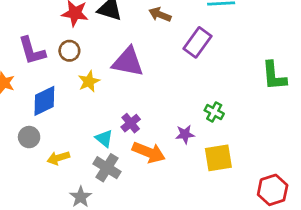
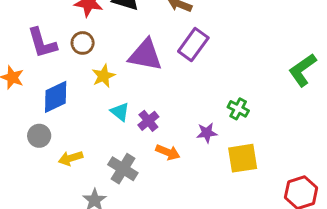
purple rectangle: (197, 42) -> (193, 44), moved
green L-shape: (274, 76) -> (303, 70), turned 60
cyan triangle: (104, 138) -> (120, 112), moved
orange arrow: (149, 152) -> (168, 152), size x0.7

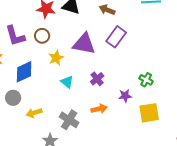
purple cross: (148, 121) -> (97, 79), moved
orange arrow: (168, 152) -> (99, 109), turned -35

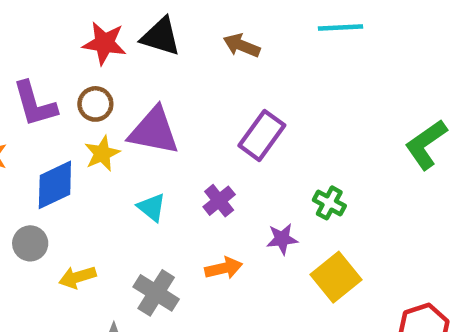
purple rectangle: (116, 37) -> (262, 135), moved
purple triangle: (84, 44) -> (154, 131), moved
yellow star: (56, 58) -> (102, 153), moved
yellow square: (149, 113) -> (336, 277), turned -30

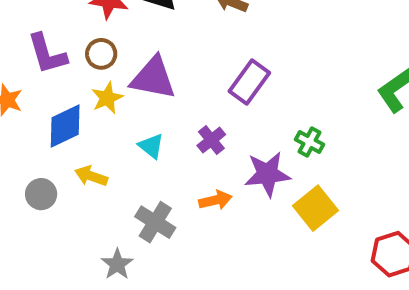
purple star: (282, 239) -> (267, 174), size x1.6
gray circle: (30, 243) -> (41, 194), moved
yellow arrow: (77, 277) -> (91, 176), moved, turned 36

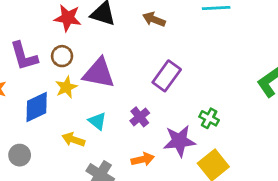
yellow arrow: (91, 176) -> (73, 140), moved

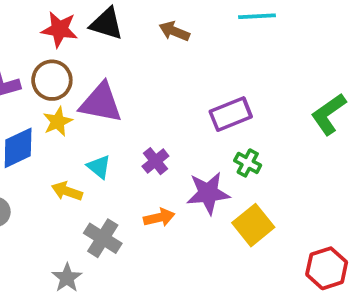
brown circle: (62, 56) -> (52, 80), size x1.4
purple rectangle: (167, 76) -> (231, 114), moved, turned 32

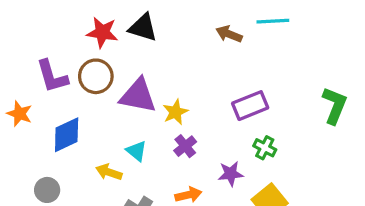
brown arrow: (174, 31) -> (229, 34), moved
green L-shape: (329, 114) -> (335, 106), turned 147
yellow star: (58, 122) -> (175, 112), moved
purple star: (208, 193) -> (231, 174), size x0.7

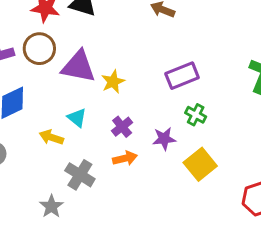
purple cross: (185, 146) -> (122, 127), moved

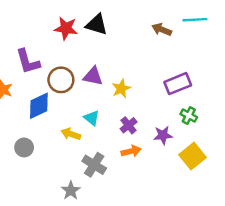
brown circle: (39, 49) -> (61, 80), moved
purple triangle: (78, 67) -> (93, 76), size x0.7

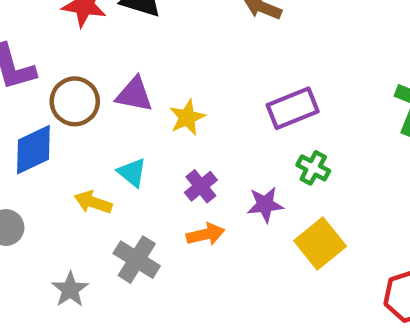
gray star: (71, 190) -> (70, 289), moved

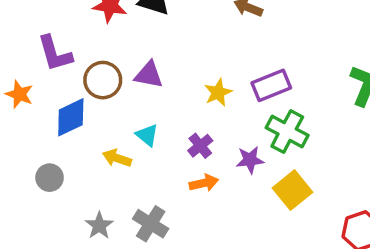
yellow star: (187, 117) -> (218, 92), moved
green cross: (313, 168) -> (287, 132), size x1.6
gray cross: (137, 260) -> (151, 224), moved

